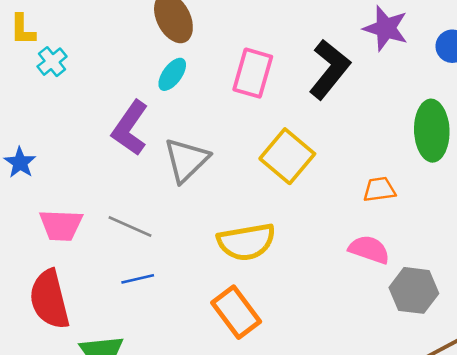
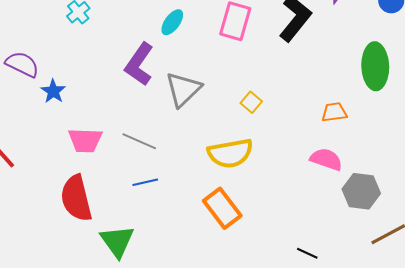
yellow square: (287, 156) -> (251, 102), moved, size x0.5

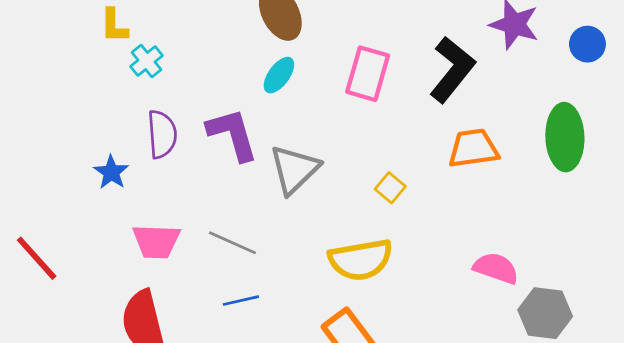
purple semicircle: (22, 64) -> (162, 134), moved, turned 60
purple L-shape: (139, 64) -> (232, 134), turned 129
orange trapezoid: (334, 112) -> (473, 148), moved, size x1.4

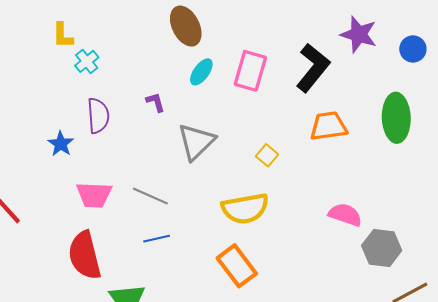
cyan ellipse: (279, 75) -> (201, 72), moved
purple L-shape: (232, 134) -> (156, 102), moved, size x0.5

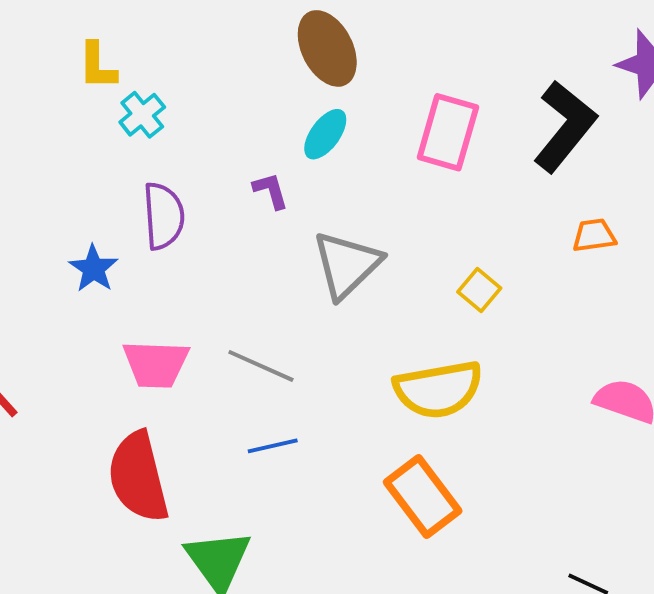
cyan ellipse: (201, 72) -> (325, 134), moved
orange trapezoid: (329, 126) -> (594, 235), size x0.6

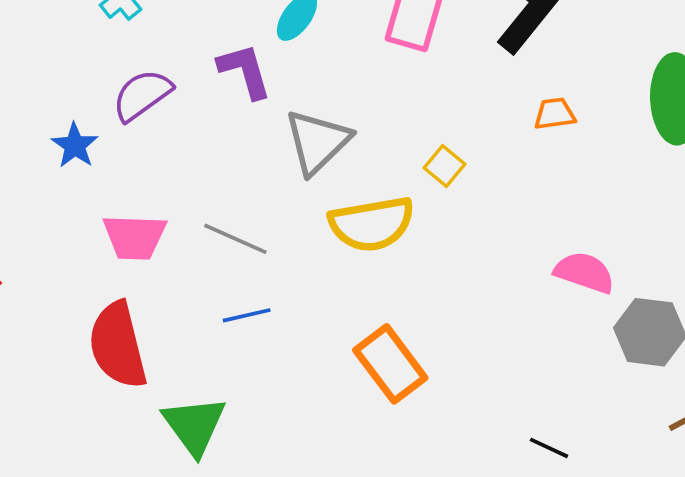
purple L-shape: (271, 191) -> (245, 71), size x1.6
purple semicircle: (164, 216) -> (142, 95), turned -122
yellow semicircle: (438, 389) -> (372, 224), moved

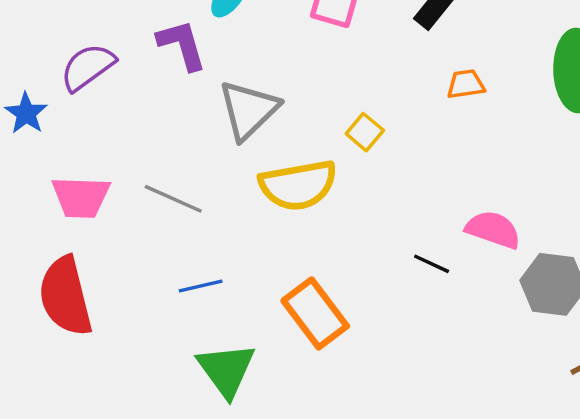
blue line: (247, 315) -> (201, 286), moved
green triangle: (194, 425) -> (226, 370), moved
black line: (549, 448) -> (432, 264), moved

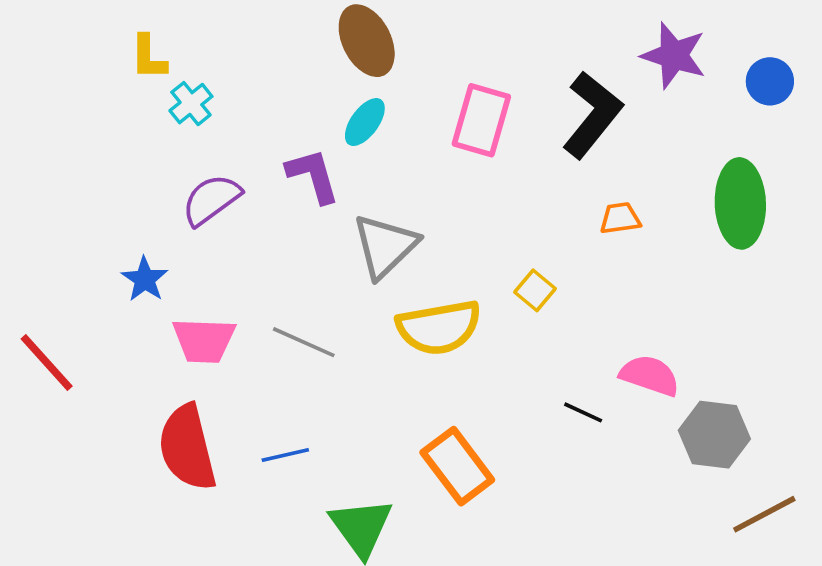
blue star: (26, 113) -> (145, 279), moved
yellow square: (365, 132) -> (535, 290), moved
blue line: (201, 286) -> (285, 455), moved

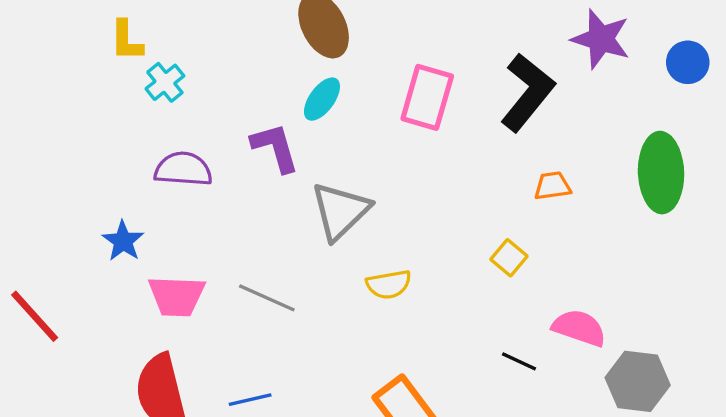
purple semicircle: (211, 200) -> (183, 169), turned 40
yellow square: (535, 290) -> (509, 258), moved
yellow semicircle: (439, 327) -> (389, 284), size x0.6

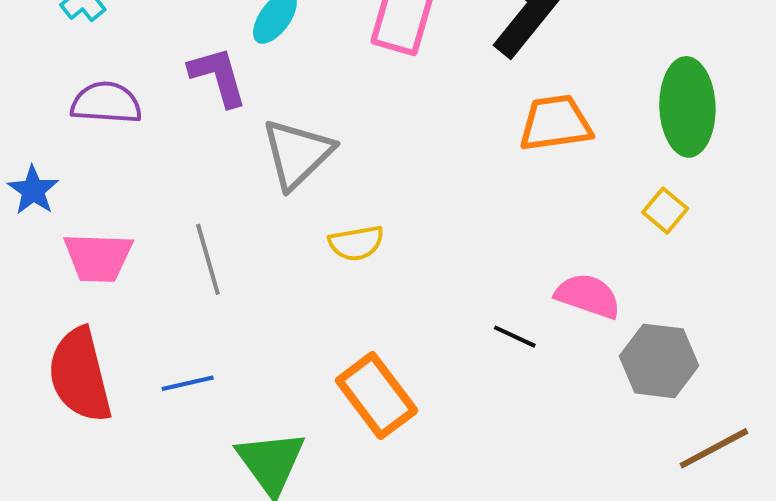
orange trapezoid: (552, 186) -> (555, 123), size x1.6
yellow square: (509, 258) -> (665, 211), moved
gray line: (267, 298) -> (208, 259), turned 50

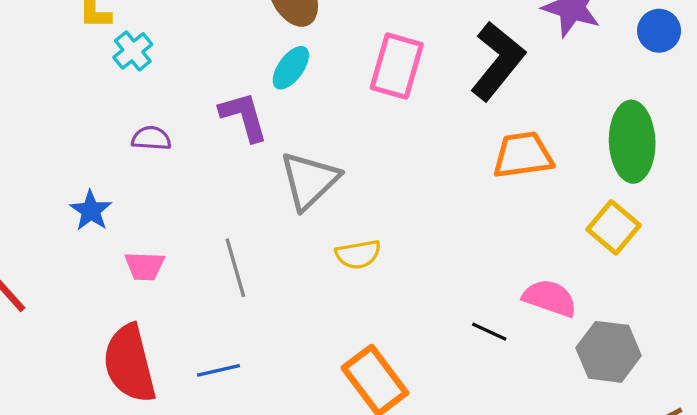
purple semicircle: (106, 103) -> (151, 138), size x0.7
yellow square: (665, 211) -> (614, 227), size x1.4
pink trapezoid: (98, 257) -> (145, 266), size x0.7

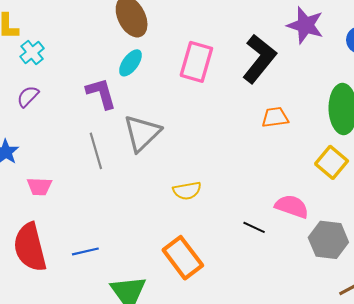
purple semicircle: (151, 138) -> (28, 96), moved, turned -50
orange trapezoid: (523, 155) -> (275, 117), size x0.7
yellow semicircle: (358, 254) -> (187, 191), moved
gray line: (235, 268) -> (96, 151), moved

